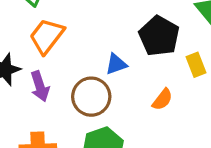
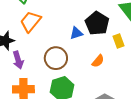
blue triangle: (116, 64) -> (76, 33), moved
purple arrow: (40, 86) -> (18, 60), moved

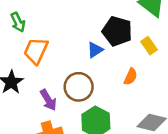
purple arrow: (18, 60) -> (48, 100), moved

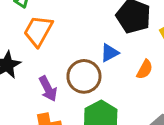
blue triangle: (95, 50) -> (110, 53), moved

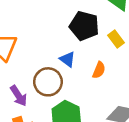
blue triangle: (110, 53) -> (67, 59), turned -49

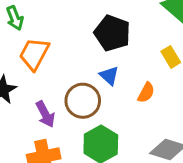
black pentagon: (84, 26) -> (112, 33), moved

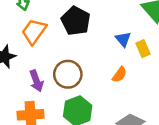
black pentagon: (112, 33) -> (76, 21), moved
blue triangle: (109, 76) -> (123, 39), moved

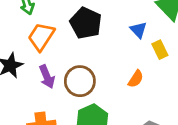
blue triangle: (123, 39) -> (138, 30), moved
purple arrow: (36, 81) -> (47, 77), moved

